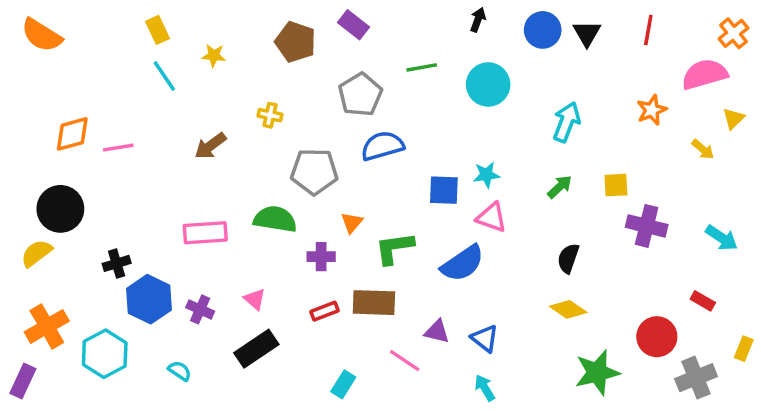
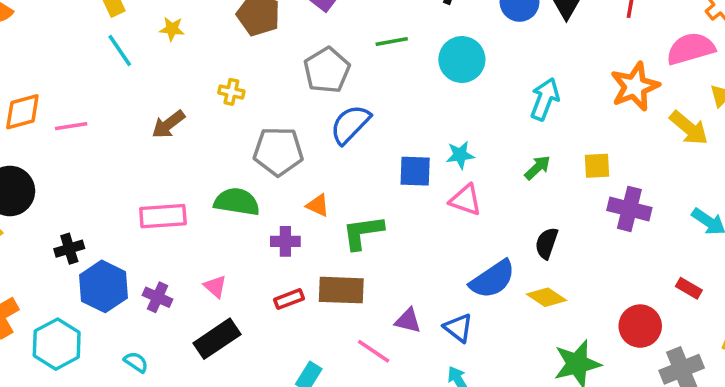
orange star: (652, 110) -> (635, 87), size x1.5
blue semicircle: (382, 146) -> (350, 124), turned -30
yellow arrow: (703, 149) -> (689, 128), size x1.6
orange triangle: (352, 223) -> (318, 205), turned -45
blue semicircle: (463, 263) -> (493, 279), moved

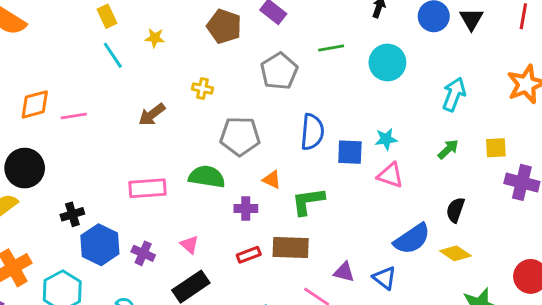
blue semicircle: (350, 124) -> (312, 132), moved, turned 141

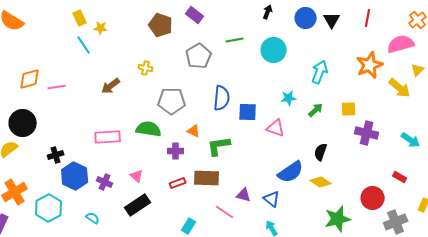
yellow star: (155, 38) -> (101, 28), moved
cyan star: (386, 139) -> (289, 98), moved

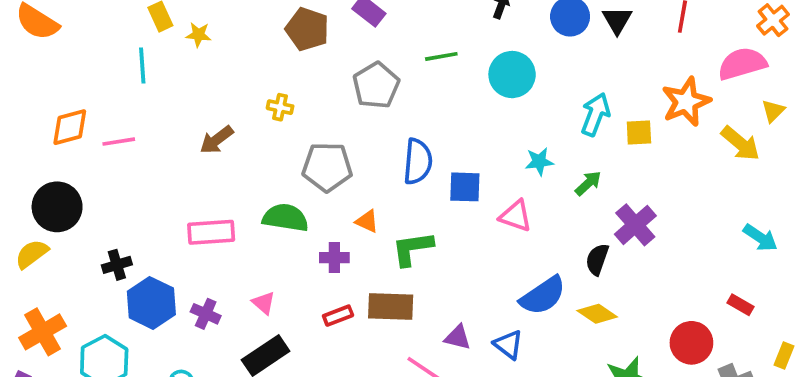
cyan line: (84, 45) -> (142, 65), moved, turned 30
yellow square: (349, 109) -> (639, 133), moved
purple cross: (367, 133) -> (635, 225), moved, turned 35

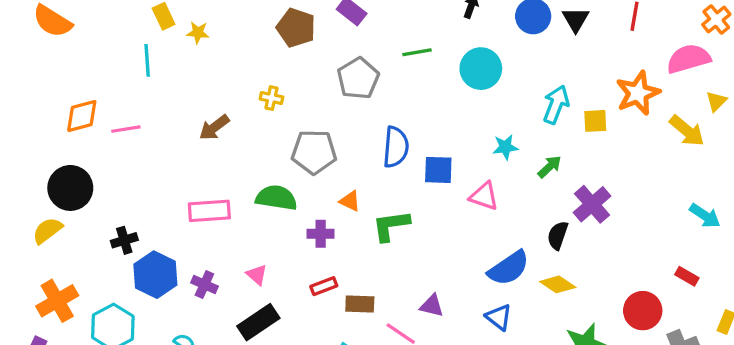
brown rectangle: (391, 307) -> (360, 304), moved, size x0.7
blue triangle: (508, 345) -> (499, 317), moved

